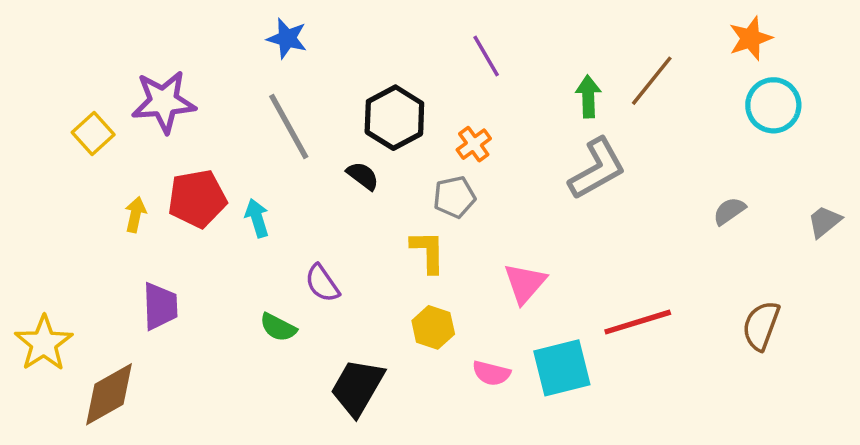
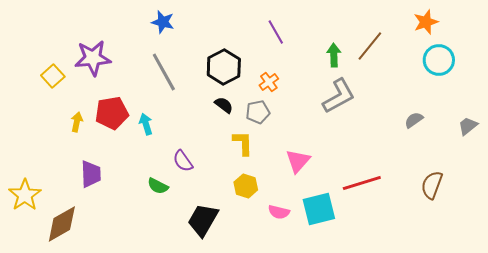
black semicircle: (363, 176) -> (224, 105), moved

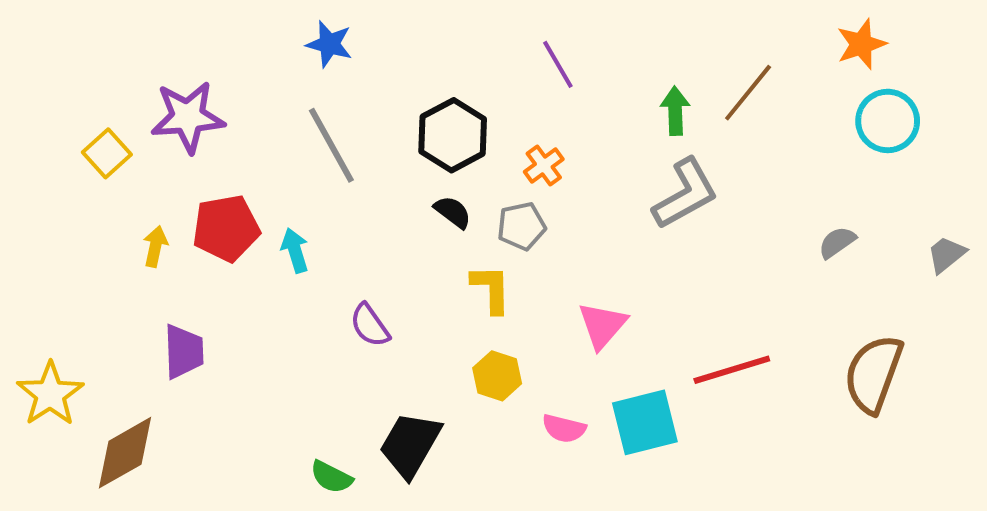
brown semicircle: (432, 185) -> (873, 374), size x1.4
green semicircle: (158, 186) -> (331, 477), moved

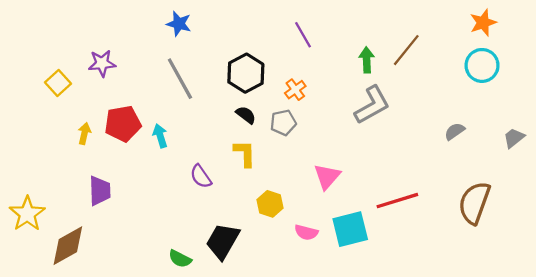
orange star: (861, 44) -> (483, 23), moved
purple star: (188, 117) -> (102, 63), size x0.7
yellow L-shape: (491, 289) -> (245, 153), moved

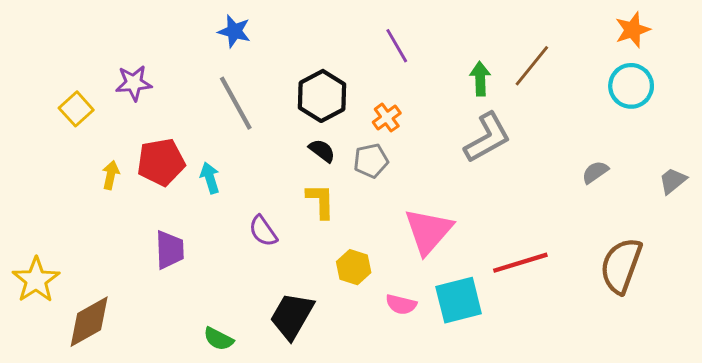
pink triangle: (327, 176) -> (428, 231), size x1.4
purple trapezoid: (100, 191) -> (170, 250), moved
green semicircle: (180, 259) -> (219, 339), moved

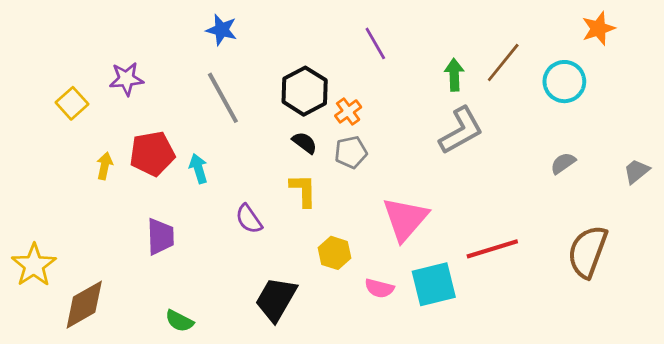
cyan circle: (631, 86) -> (564, 82), moved
orange cross: (387, 118) -> (348, 111), moved
green semicircle: (219, 339) -> (179, 321), moved

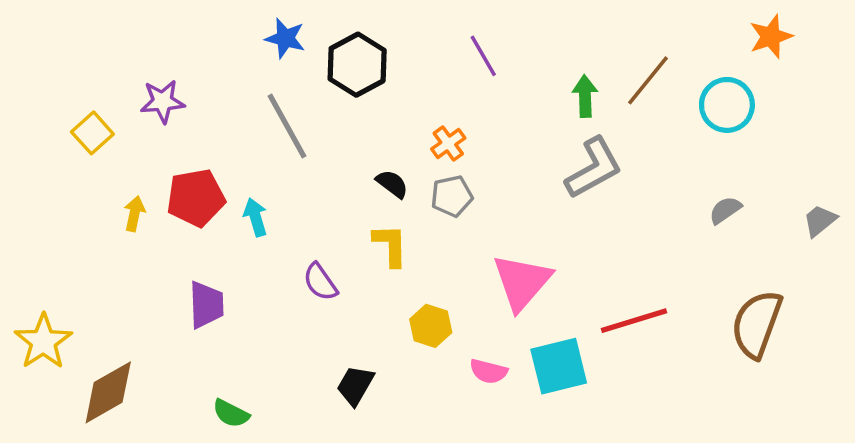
black hexagon: (305, 91) -> (357, 65), moved
black trapezoid: (276, 299) -> (355, 385), size x0.7

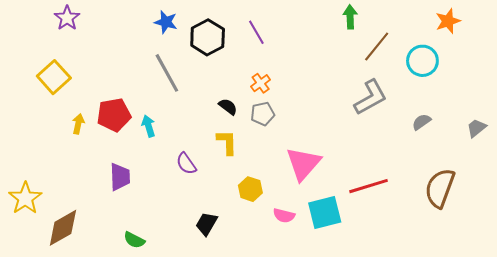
purple line: (483, 56) -> (256, 32), moved
green arrow: (585, 96) -> (350, 17), moved
purple star: (163, 101) -> (67, 18), moved, turned -30
yellow square: (92, 133) -> (54, 77), size x1.4
gray L-shape: (594, 168) -> (371, 97), moved

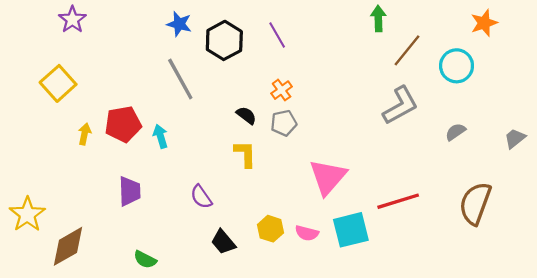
purple semicircle: (186, 164) -> (201, 197), moved
yellow hexagon: (250, 189) -> (271, 229), moved
black trapezoid: (207, 224) -> (223, 242), turned -70

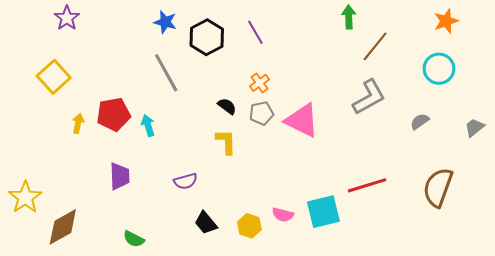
cyan circle: (457, 66) -> (439, 69), moved
pink triangle: (328, 177) -> (302, 120), moved, turned -45
purple semicircle: (201, 197) -> (185, 181), turned -70
yellow hexagon: (271, 229) -> (249, 226), moved

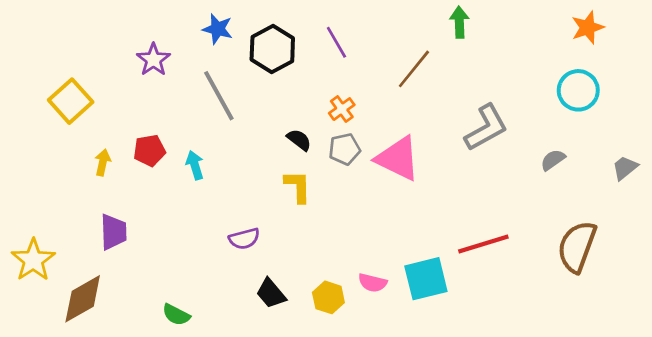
purple star: (67, 18) -> (153, 60), moved
brown line: (375, 46) -> (414, 69), moved
red pentagon: (113, 114) -> (149, 150), size x0.7
purple trapezoid: (120, 176) -> (113, 232), moved

